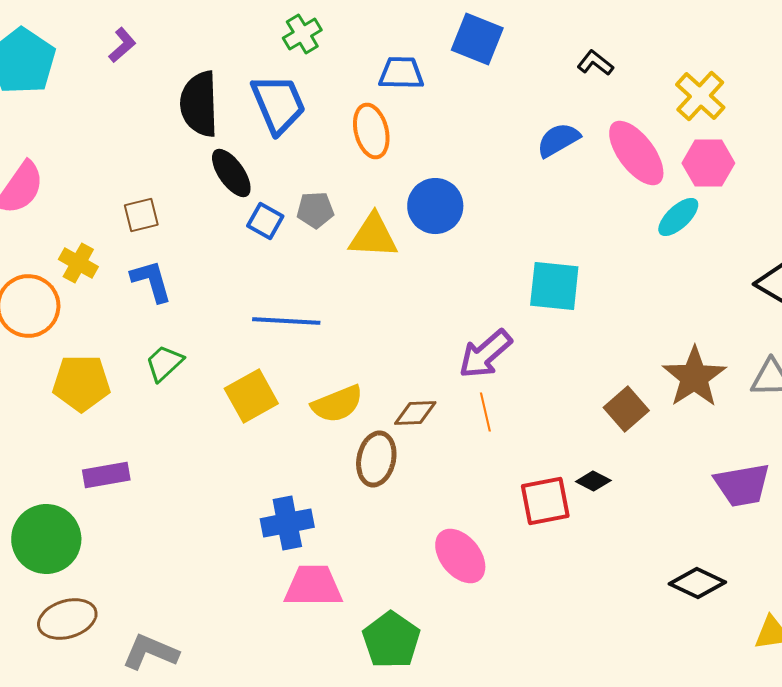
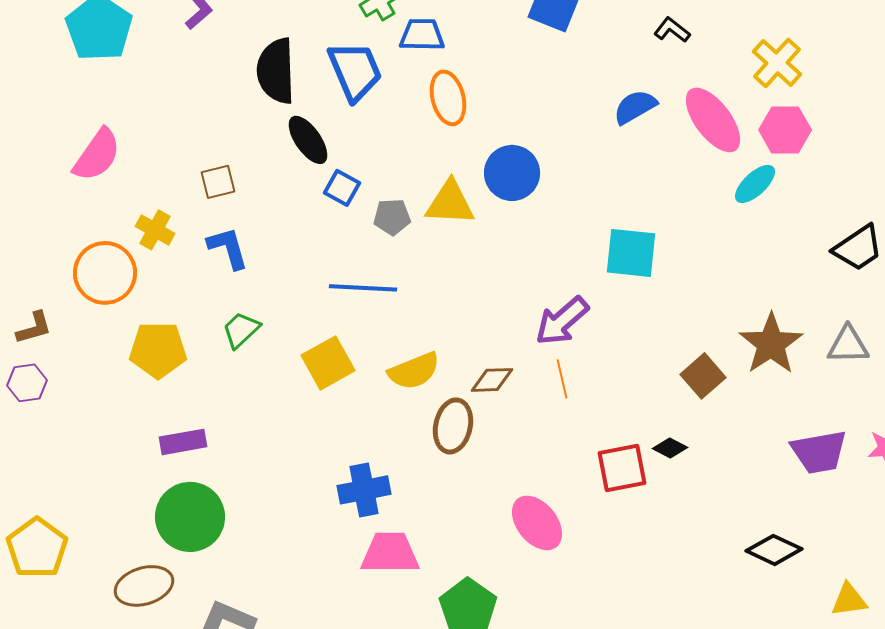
blue trapezoid: (401, 73) -> (422, 35), moved
gray pentagon: (315, 210) -> (392, 217), moved
green circle: (46, 539) -> (190, 517), moved

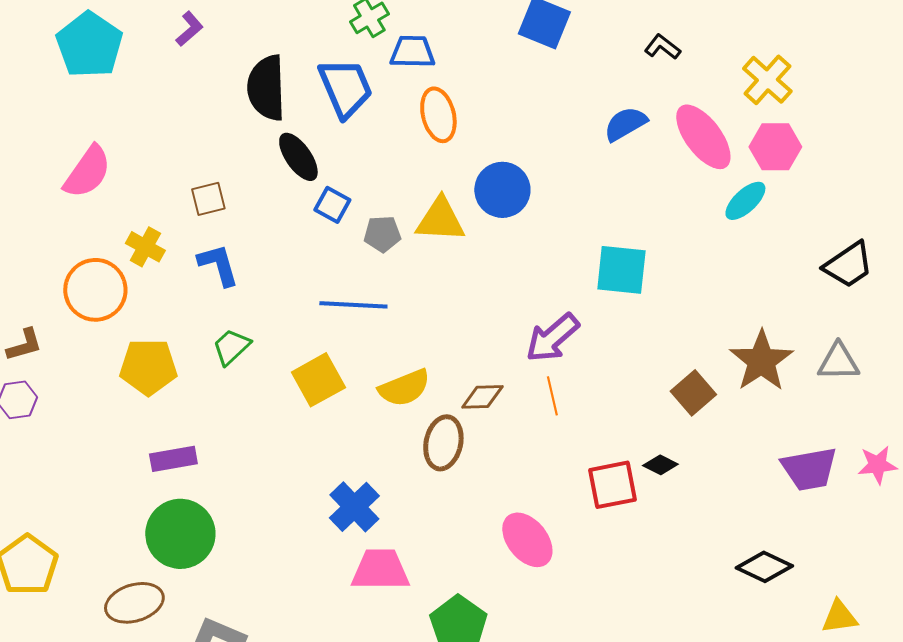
blue cross: (364, 490) -> (354, 507), turned -33

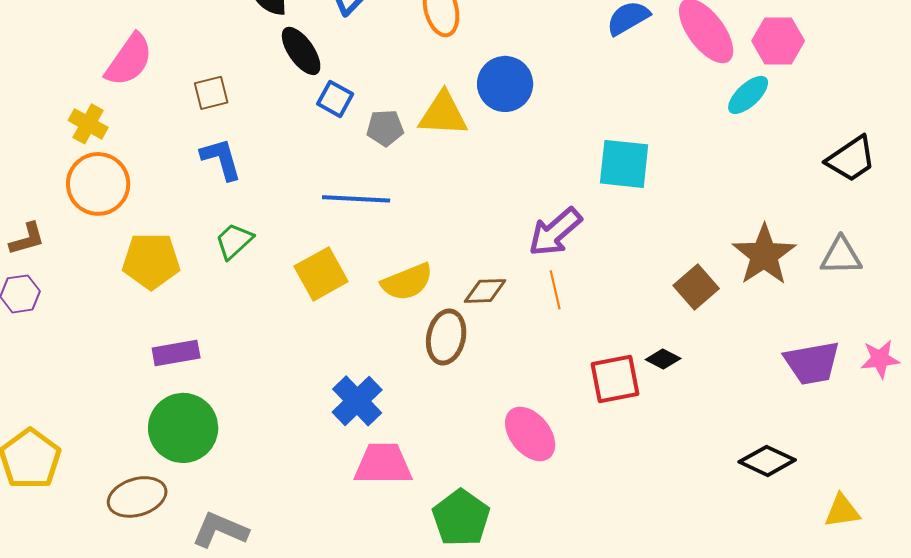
pink semicircle: (87, 172) -> (129, 60), moved
yellow cross: (145, 247) -> (88, 124), moved

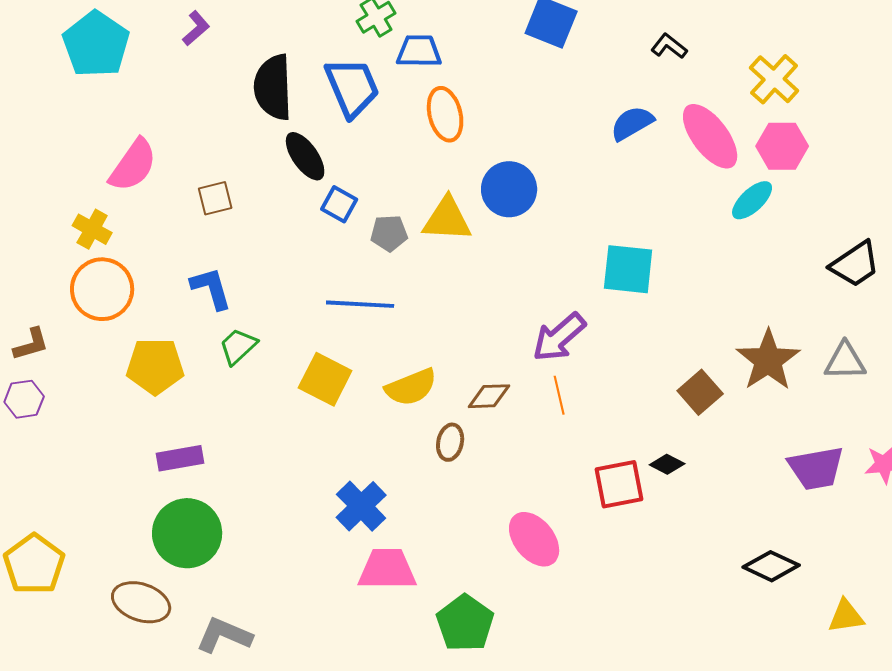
blue L-shape: (221, 159) -> (211, 288), moved
yellow square: (321, 274) -> (325, 379), turned -34
brown ellipse: (446, 337) -> (450, 442), size x0.7
brown ellipse: (137, 497) -> (141, 602), turned 36

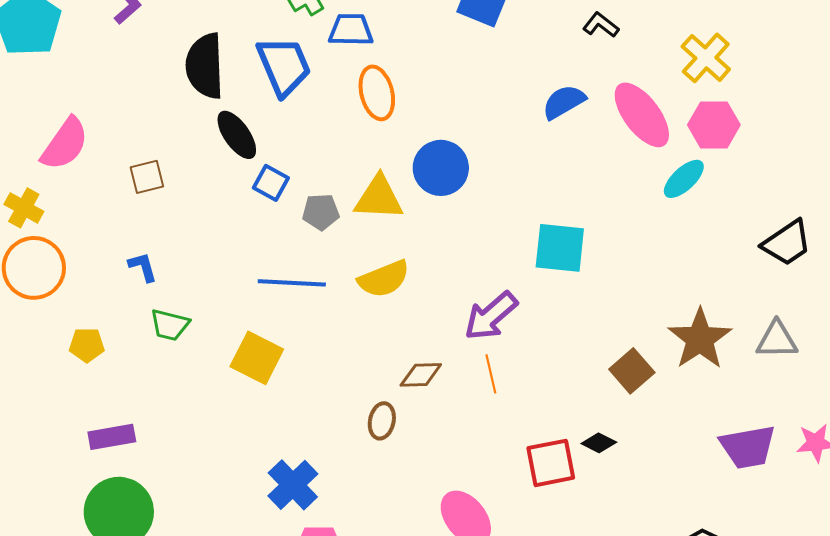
blue L-shape: (211, 288) -> (143, 267), size x0.7
green trapezoid: (238, 346) -> (170, 325), turned -123
yellow pentagon: (155, 366) -> (87, 345), size x0.6
yellow semicircle: (411, 387) -> (384, 279), moved

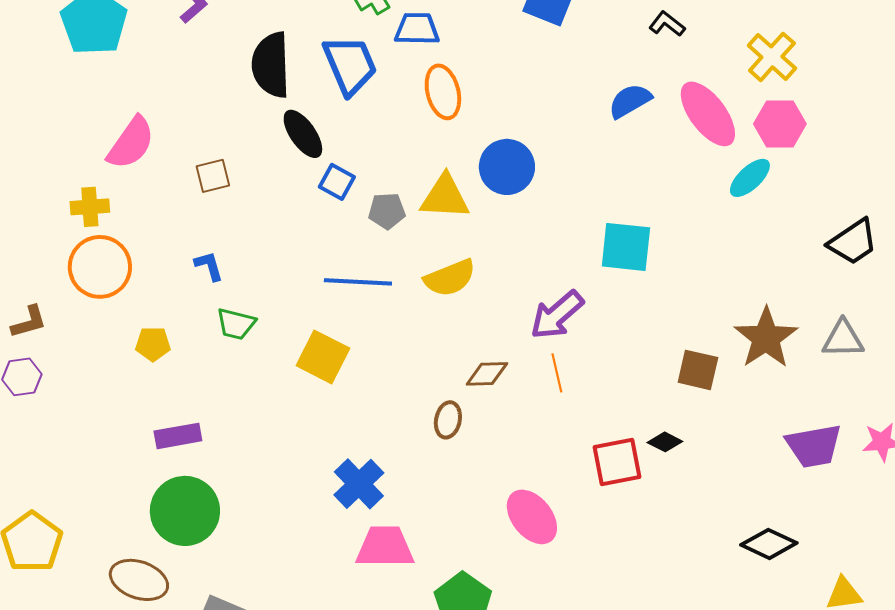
yellow cross: (24, 208) -> (90, 207), turned -33
brown square: (632, 371) -> (698, 370), turned -36

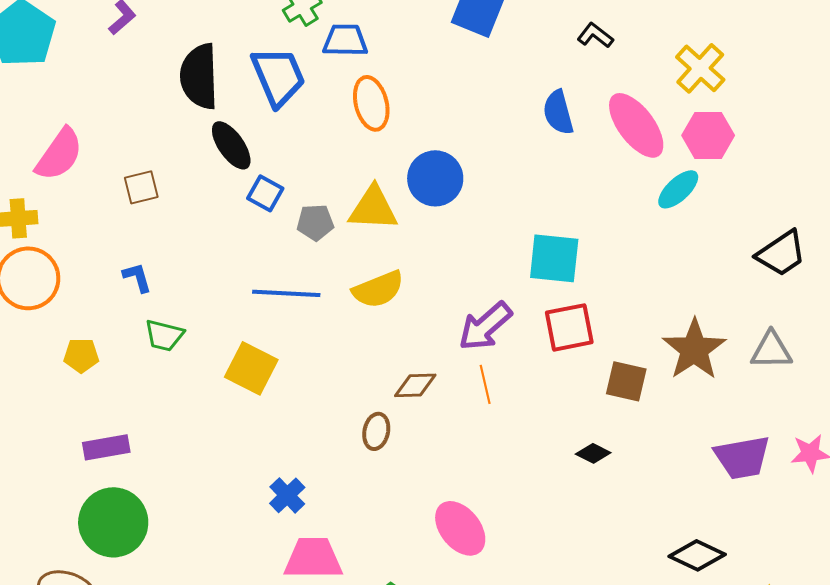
blue semicircle: (630, 101) -> (558, 112), turned -75
red square: (617, 462) -> (569, 327), moved
blue cross: (359, 484) -> (287, 495), size x0.7

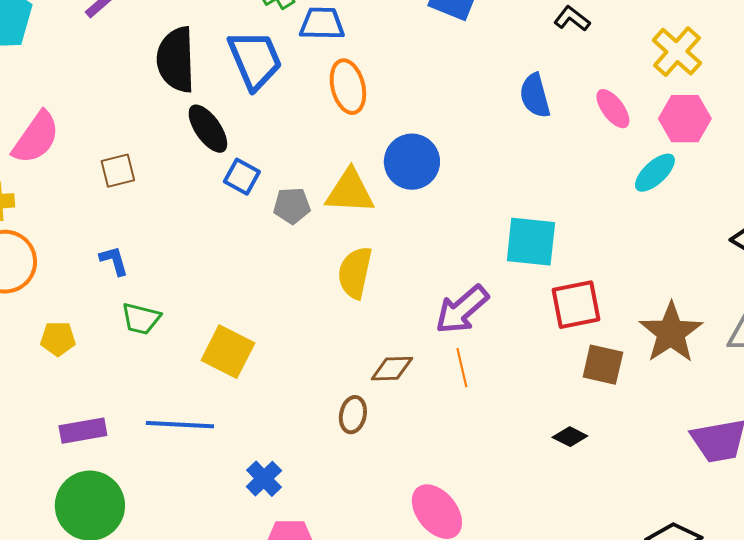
pink ellipse: (636, 125) -> (613, 109), size x0.6
yellow semicircle: (378, 289) -> (355, 273), turned 124
blue line: (286, 293) -> (180, 425), moved
red square: (569, 327) -> (576, 305), moved

